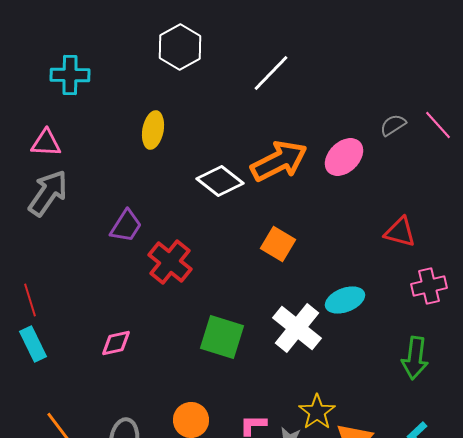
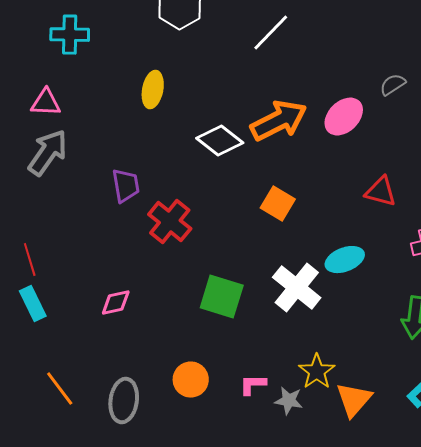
purple trapezoid: (126, 226) -> (126, 186), turned -42
red triangle: (400, 232) -> (381, 192), moved

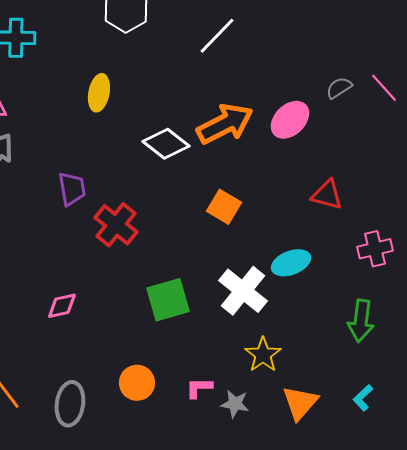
green square: (222, 297) -> (168, 300), turned -33
yellow star: (317, 372) -> (263, 355), moved

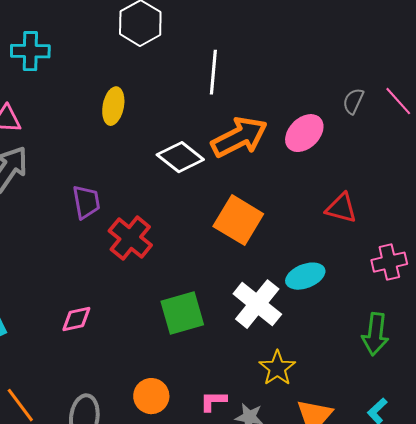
white line: (217, 36) -> (213, 72), moved, turned -39
gray semicircle: (339, 88) -> (353, 101), turned -32
orange square: (224, 207) -> (238, 220), size x1.4

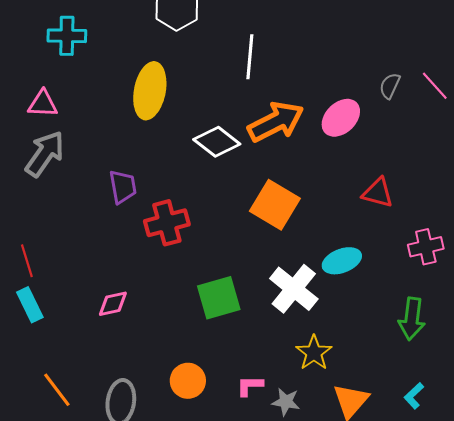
yellow ellipse: (113, 106) -> (150, 91), size x1.5
red cross: (130, 238) -> (167, 223), turned 36

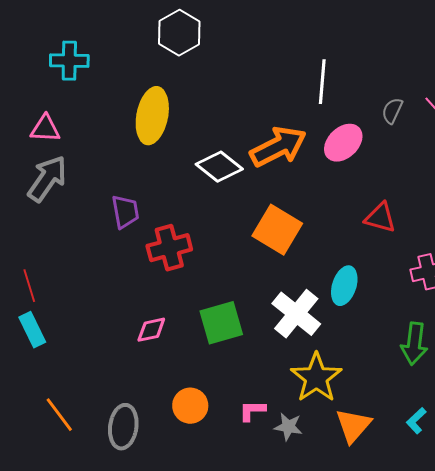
white line: (250, 57) -> (322, 82), moved
cyan ellipse: (342, 261) -> (344, 286), turned -51
pink diamond: (113, 304) -> (151, 330), moved
yellow star: (314, 353) -> (316, 378), size x1.4

